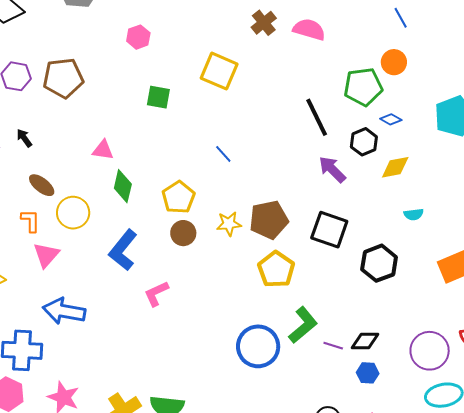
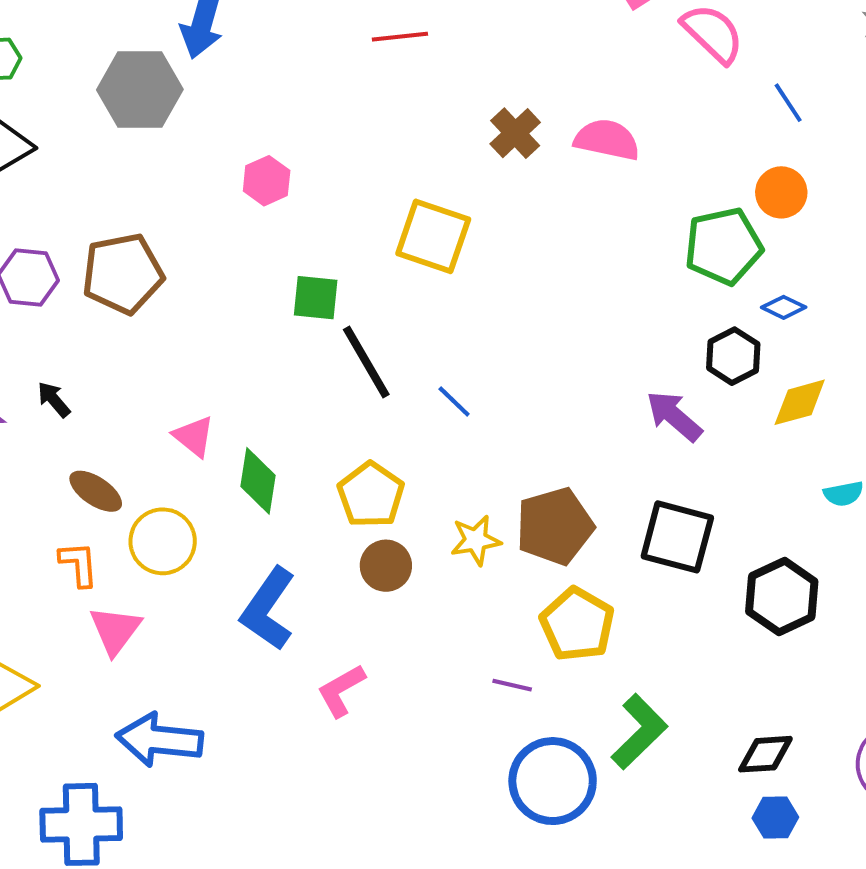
black line: (317, 117) -> (366, 362), moved
pink triangle: (103, 150) -> (194, 436), moved, turned 35
purple line: (333, 346) -> (512, 685), moved

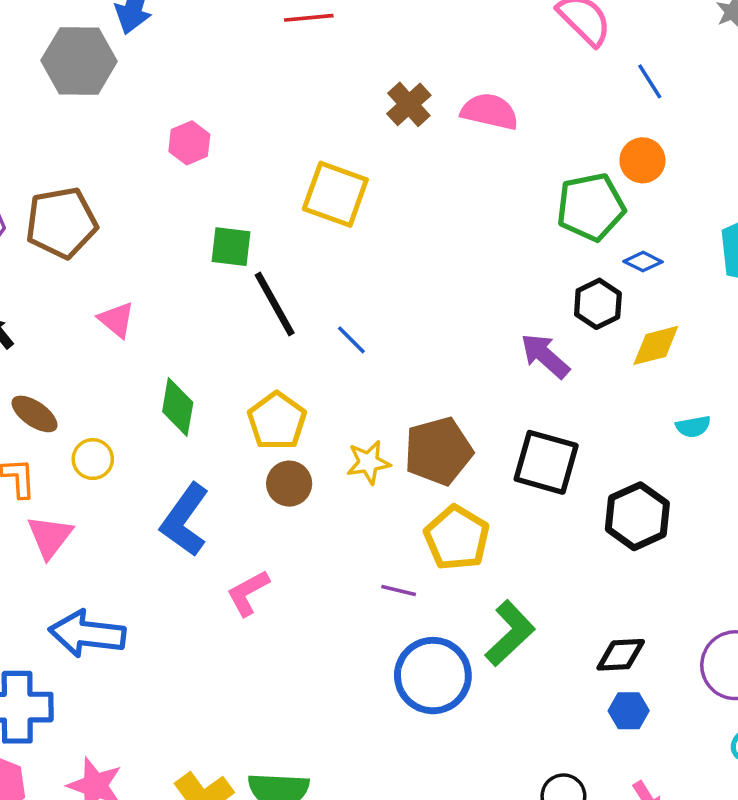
pink triangle: (194, 436) -> (116, 320), moved
yellow circle: (163, 541) -> (93, 459), size x0.7

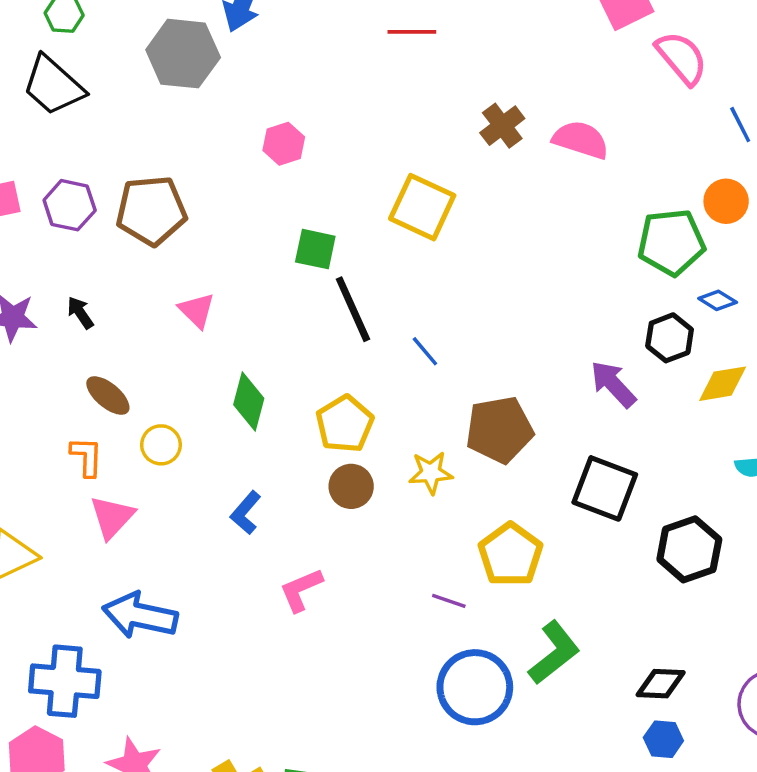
brown pentagon: (438, 451) -> (499, 430), moved
blue L-shape: (185, 520) -> (246, 513), size x0.6

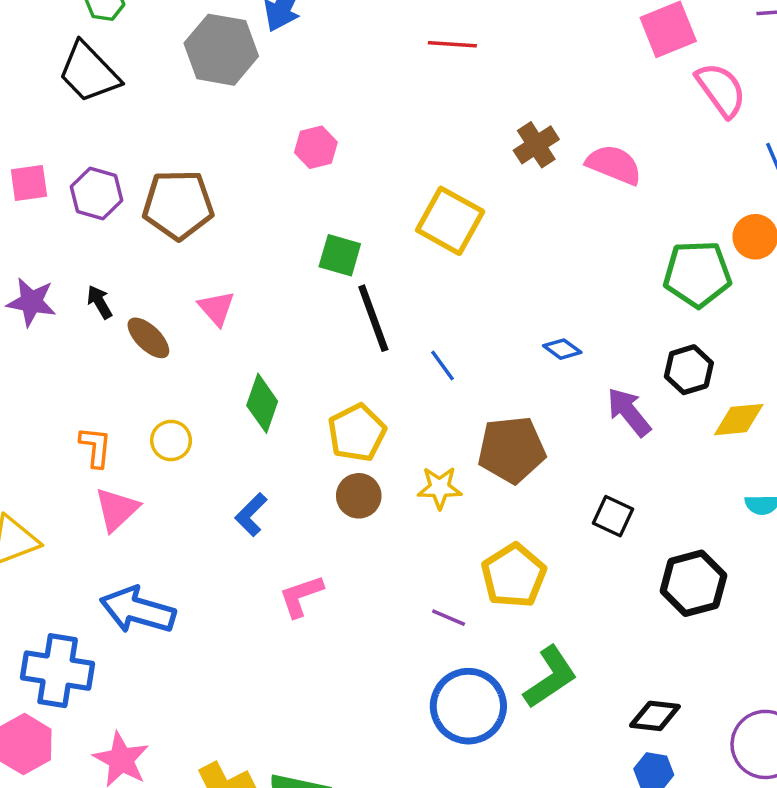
blue diamond: (718, 300) -> (562, 349), moved
brown ellipse: (108, 396) -> (148, 338), moved
black square: (605, 488) -> (613, 516), size x0.6

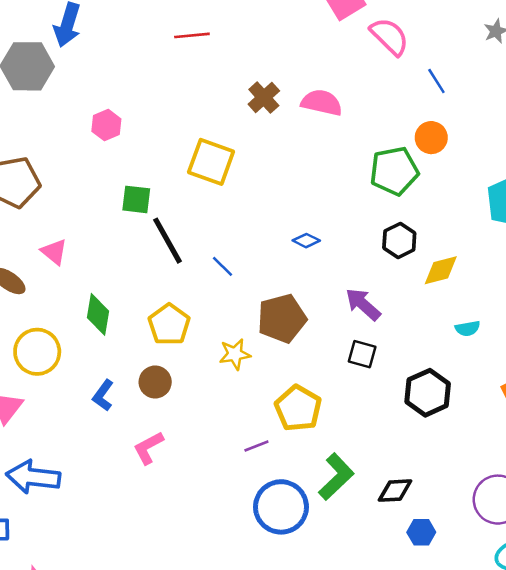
purple arrow: (629, 412) -> (363, 304), moved
yellow circle: (171, 440) -> (37, 352), size x1.6
brown circle: (359, 496) -> (155, 382), moved
purple line: (449, 618) -> (256, 446), turned -35
black diamond: (655, 716) -> (395, 491), moved

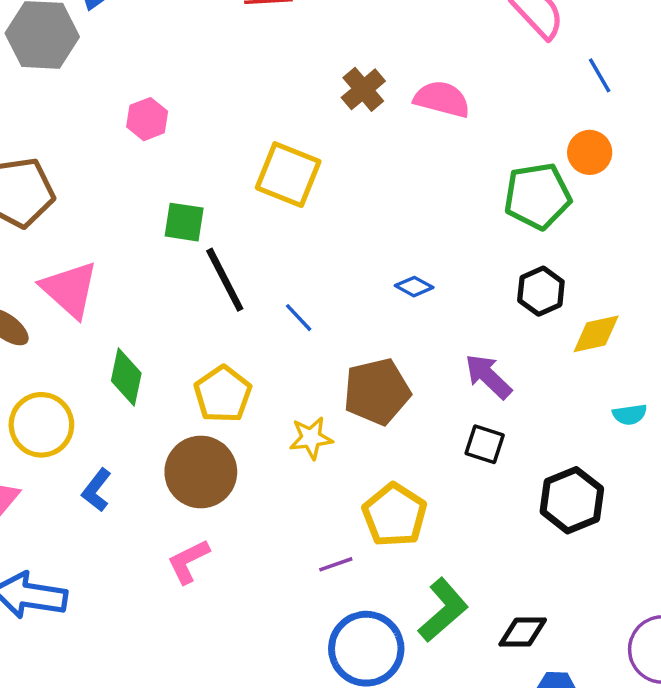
pink triangle: (54, 252) -> (70, 289), size x1.6
brown circle: (155, 382) -> (201, 472), size x1.6
blue L-shape: (103, 395) -> (96, 490), moved

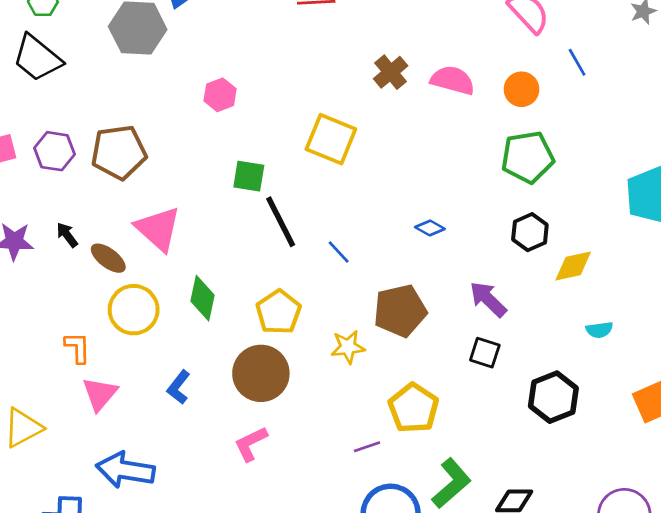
orange circle: (590, 152) -> (522, 89), moved
yellow circle: (41, 425) -> (134, 310), moved

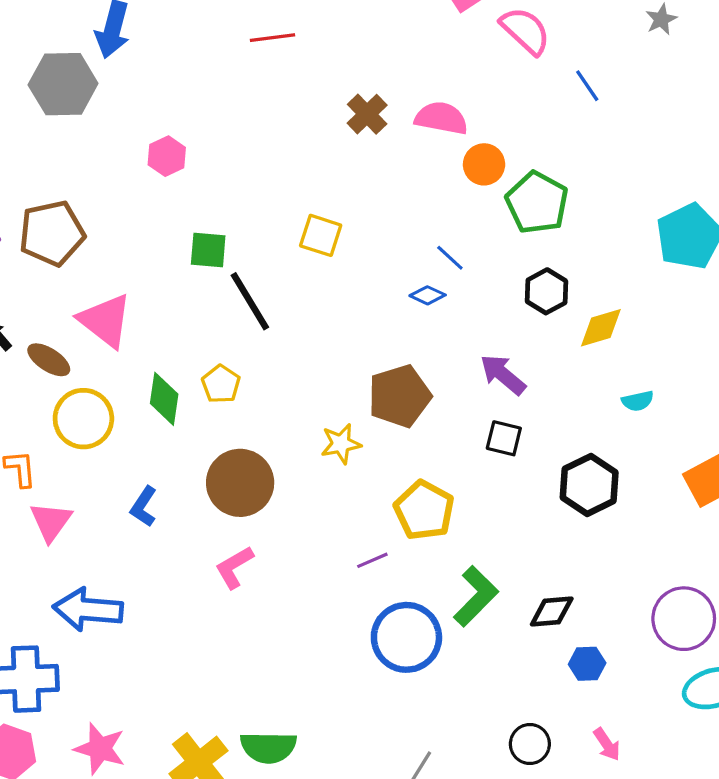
orange circle: (522, 89) -> (484, 164), moved
yellow square: (331, 139) -> (321, 235), moved, size x0.7
green pentagon: (528, 157) -> (537, 203), turned -30
blue line: (339, 252) -> (450, 258), moved
yellow pentagon: (279, 312) -> (221, 384), moved, size x0.7

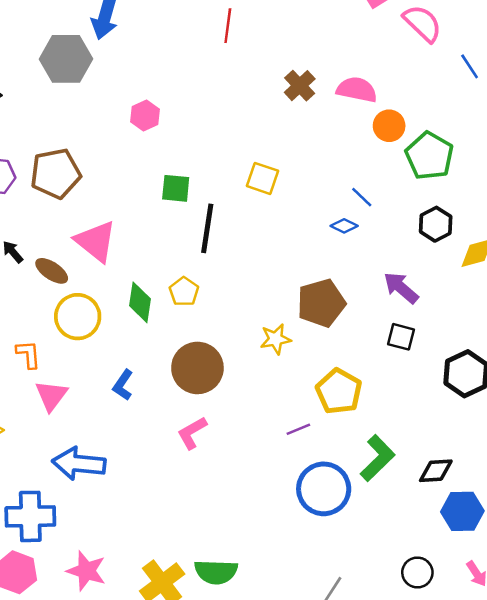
red line: (273, 38) -> (228, 26), turned -76
black line: (250, 301) -> (207, 228), turned 39
blue hexagon: (587, 664) -> (462, 511), size x1.5

